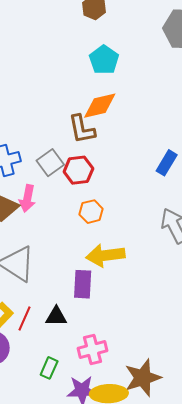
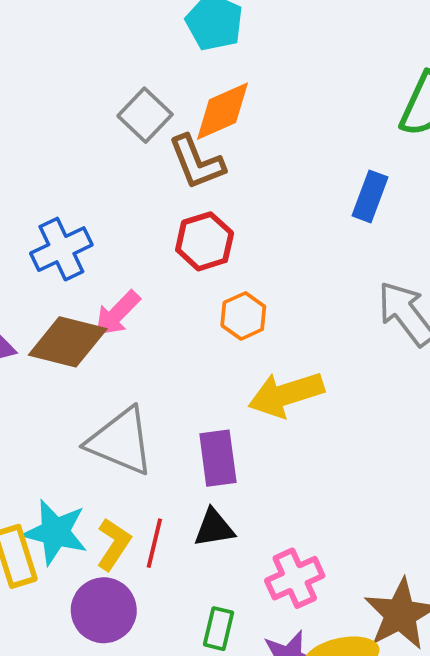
gray square: (50, 163) -> (145, 115), moved
pink arrow: (27, 198) -> (117, 313), turned 44
purple rectangle: (83, 284) -> (218, 458), moved

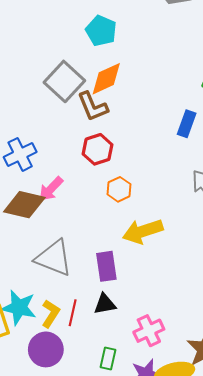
gray square: (145, 115) -> (64, 81), size x1.4

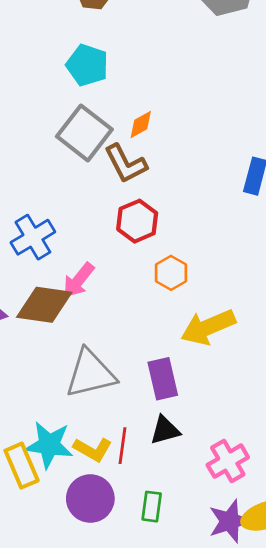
cyan pentagon: (101, 31) -> (87, 65), moved
orange diamond: (106, 79) -> (141, 124), size x0.6
gray triangle: (54, 258) -> (90, 374), turned -30
yellow L-shape: (51, 314) -> (93, 449), turned 92
green rectangle: (108, 358) -> (152, 507), moved

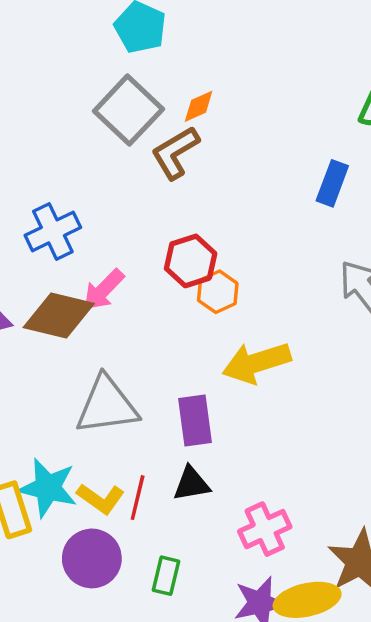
brown L-shape: (126, 164) -> (175, 153), turned 81
red hexagon: (137, 221) -> (191, 261), moved

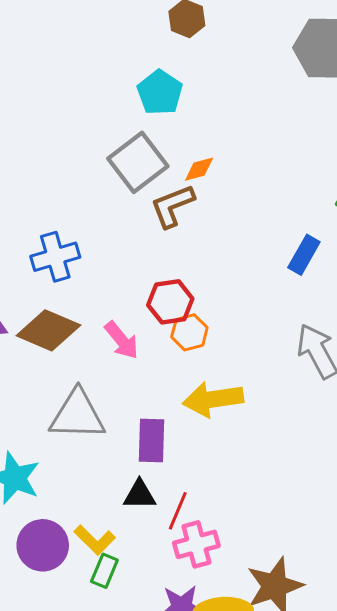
pink arrow: (104, 290) -> (122, 340), moved, turned -93
red line: (138, 498) -> (178, 511), moved
yellow L-shape: (101, 499) -> (95, 540), moved

